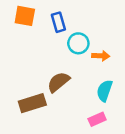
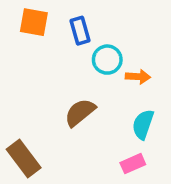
brown rectangle: (32, 103) -> (24, 158), moved, turned 70

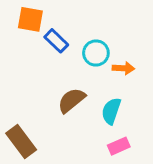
blue rectangle: (80, 31) -> (56, 41), moved, turned -30
cyan semicircle: (143, 124) -> (111, 111), moved

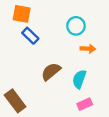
blue rectangle: (56, 41) -> (30, 36), moved
cyan circle: (96, 53) -> (76, 26), moved

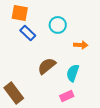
cyan circle: (76, 26) -> (58, 25), moved
pink rectangle: (85, 104) -> (67, 96), moved

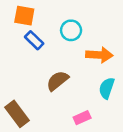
orange arrow: (81, 45) -> (99, 55), size x1.5
cyan semicircle: (73, 73) -> (107, 88), moved

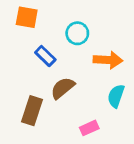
blue rectangle: (34, 40) -> (45, 56), moved
brown rectangle: (17, 114) -> (32, 111), moved, turned 55

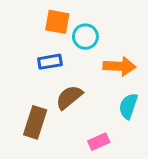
orange square: (27, 17) -> (57, 22), moved
blue rectangle: (45, 56) -> (50, 62), turned -54

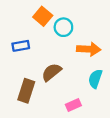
orange square: (57, 22) -> (43, 16), turned 30
blue rectangle: (50, 62) -> (21, 46), moved

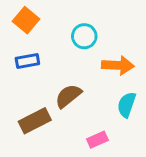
orange square: (43, 16) -> (26, 20), moved
brown rectangle: (26, 91) -> (35, 121), turned 45

